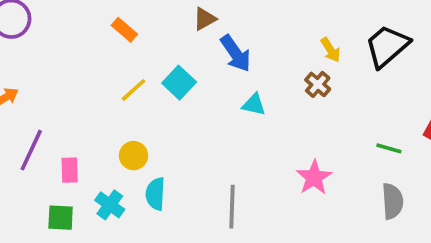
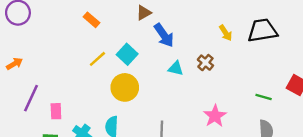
black trapezoid: (387, 46) -> (262, 30), turned 32
brown cross: (318, 84) -> (205, 63), moved
yellow circle: (133, 156) -> (125, 87), moved, size x1.5

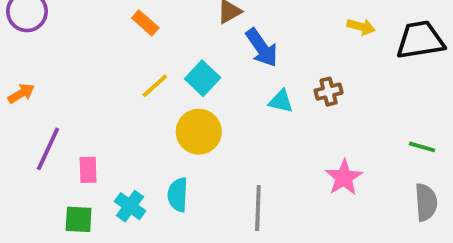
yellow arrow: (226, 33) -> (361, 27), moved, turned -42
brown cross: (205, 63) -> (329, 92), turned 35

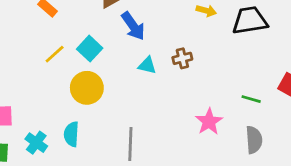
pink star: (344, 177) -> (209, 122), moved

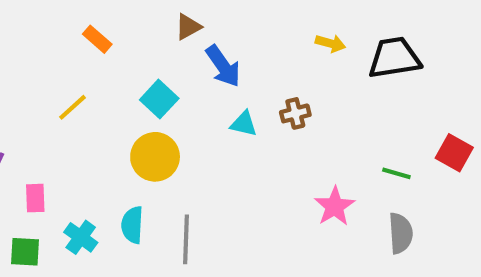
yellow line: (55, 54) -> (72, 107), moved
gray line: (130, 144) -> (186, 239), moved

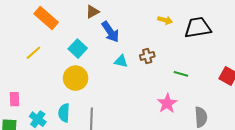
orange rectangle: (97, 39) -> (46, 18), size x1.6
green line: (396, 173) -> (181, 74), moved

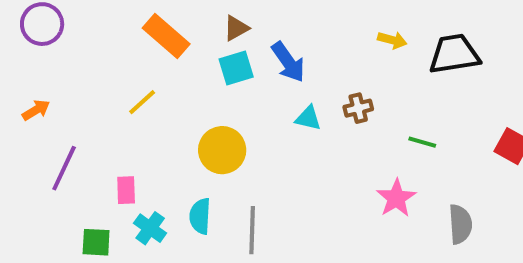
brown triangle: (92, 12) -> (236, 28), moved
cyan square: (78, 49) -> (236, 68), moved, turned 30
pink rectangle: (14, 99) -> (126, 190), moved

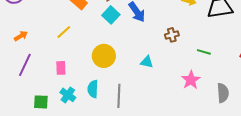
cyan square: (236, 68) -> (111, 15), turned -30
orange arrow: (36, 110) -> (21, 36), moved
cyan triangle: (308, 118) -> (147, 62), moved
pink rectangle: (126, 190) -> (61, 68), moved

